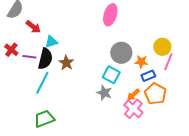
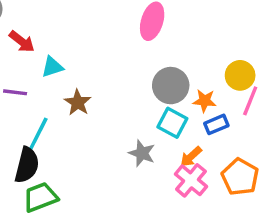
black semicircle: (45, 59) -> (27, 165), moved
cyan square: (111, 75) -> (172, 123), moved
orange pentagon: (155, 94) -> (240, 177), moved

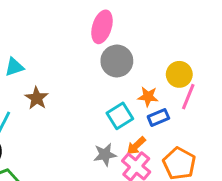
gray circle: (171, 86) -> (117, 61), moved
cyan square: (172, 123) -> (120, 116), turned 30
gray star: (142, 153) -> (105, 155), moved, turned -30

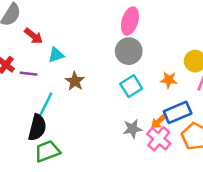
gray circle: (117, 61) -> (129, 51), moved
cyan square: (120, 116) -> (131, 86), moved
blue rectangle: (158, 117) -> (178, 112), moved, size x1.5

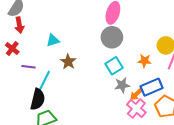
red arrow: (34, 36) -> (19, 25), moved, turned 42
purple line: (29, 74) -> (28, 67), moved
gray star: (132, 129) -> (122, 85), moved

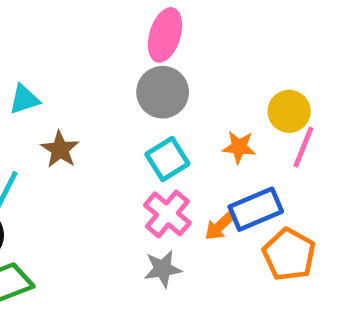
gray star: (122, 85) -> (163, 269), moved
pink cross: (136, 108) -> (167, 214), moved

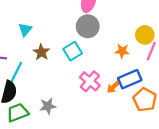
cyan triangle: (24, 99) -> (25, 30), turned -32
cyan square: (167, 159) -> (73, 51), moved
gray star: (163, 269) -> (48, 106), moved

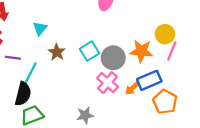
gray circle: (88, 26) -> (113, 58), moved
orange star: (122, 51) -> (141, 51), size x1.5
gray star: (48, 106) -> (85, 115), moved

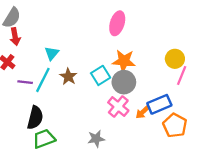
orange star: (141, 51) -> (124, 61), moved
cyan line: (30, 75) -> (43, 80), moved

